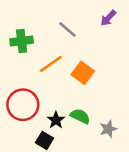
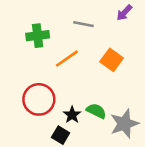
gray line: (67, 30) -> (84, 24), turned -30
orange square: (83, 73) -> (112, 60), moved
gray star: (108, 129) -> (124, 124), size x1.6

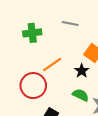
orange line: (67, 59) -> (52, 64), moved
black star: (72, 115) -> (82, 71), moved

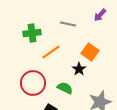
orange line: (52, 64) -> (51, 52), moved
green semicircle: (81, 95) -> (65, 88), moved

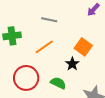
gray line: (68, 24) -> (49, 20), moved
green cross: (32, 33) -> (12, 36), moved

